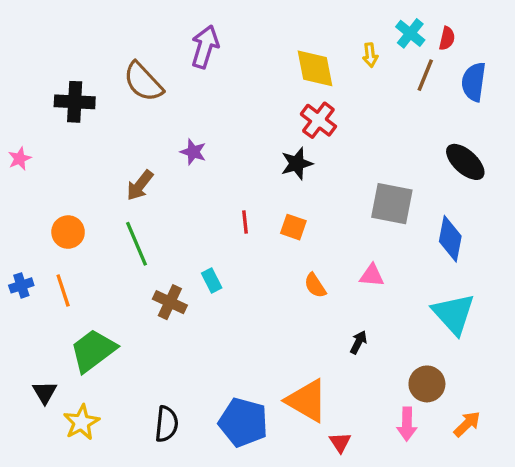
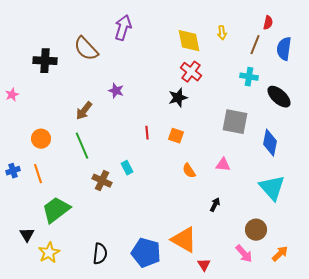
cyan cross: (410, 33) -> (249, 77), moved, turned -30
pink arrow: (407, 424) -> (244, 254), turned -42

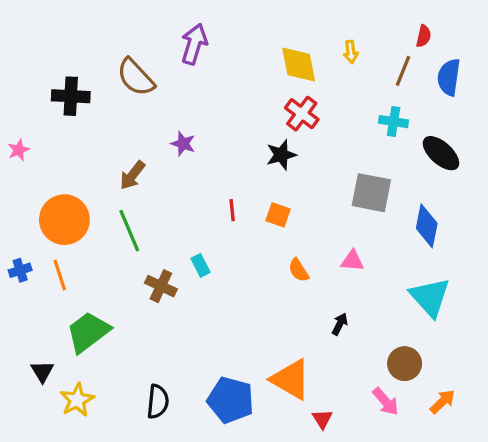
orange circle: (41, 139) -> (64, 220), size x1.6

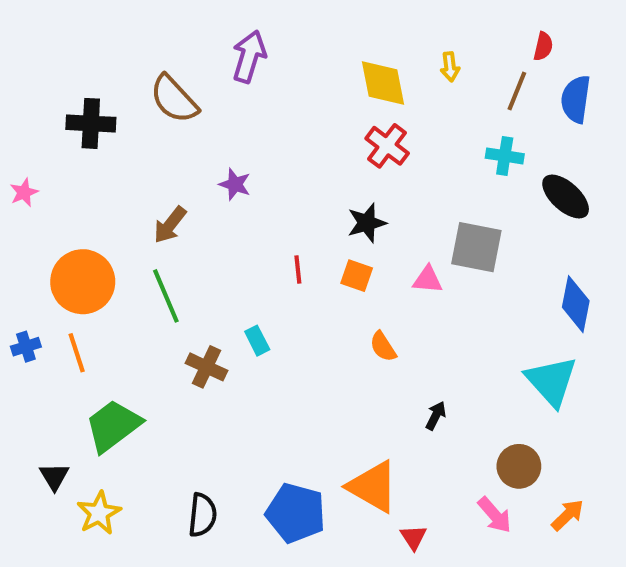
black star: (281, 155) -> (367, 223), moved
blue diamond: (427, 226) -> (576, 304), moved
pink triangle: (352, 261) -> (428, 280), moved

